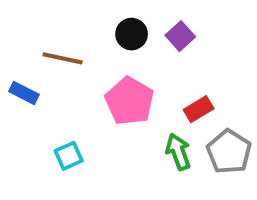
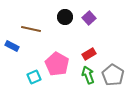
pink pentagon: (130, 101) -> (57, 64), moved
red rectangle: (199, 109) -> (89, 54), moved

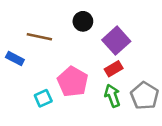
purple square: (89, 18) -> (116, 41), moved, size x1.5

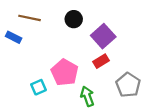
brown line: (39, 37) -> (29, 18), moved
blue rectangle: (15, 59) -> (14, 37), moved
green arrow: (112, 96) -> (87, 96), moved

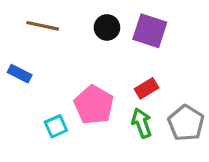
purple square: (103, 36) -> (150, 31), moved, turned -30
blue rectangle: (14, 37) -> (20, 74), moved
green arrow: (87, 96) -> (142, 123), moved

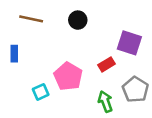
purple square: (150, 31) -> (129, 43), moved
blue rectangle: (20, 74) -> (14, 54), turned 63
green arrow: (142, 123) -> (105, 102), moved

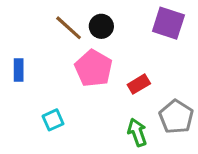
brown line: (31, 19) -> (69, 28), moved, turned 30
purple square: (129, 43) -> (168, 23), moved
pink pentagon: (68, 76) -> (94, 68), moved

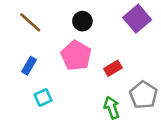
purple square: (168, 23) -> (137, 19), turned 32
brown line: (69, 28) -> (30, 22), moved
blue rectangle: (19, 70) -> (29, 66), moved, turned 30

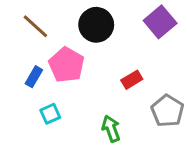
black circle: (82, 21) -> (96, 25), size x1.5
pink pentagon: (76, 56) -> (67, 65), moved
green arrow: (112, 108) -> (111, 129), moved

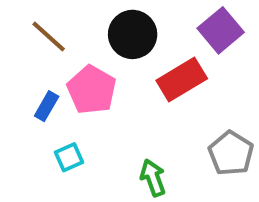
red rectangle: (132, 80) -> (182, 79), moved, size x1.6

